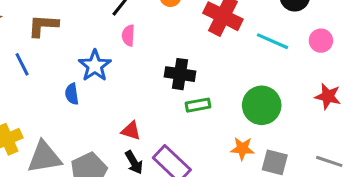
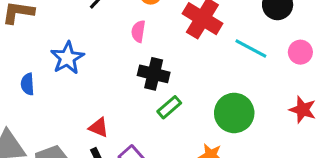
pink semicircle: (128, 35) -> (138, 31), moved
blue semicircle: (72, 94) -> (27, 84), moved
green rectangle: (198, 105) -> (169, 107), turned -35

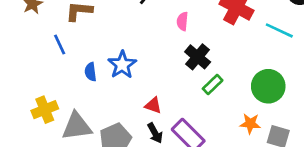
blue star: (67, 58) -> (122, 65), moved
black cross: (154, 74) -> (198, 57), turned 30

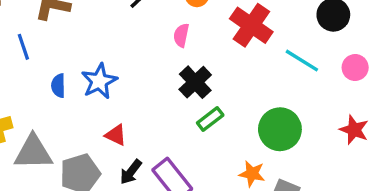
red triangle: (153, 105) -> (116, 135), moved
black arrow: (155, 133) -> (131, 172), turned 60

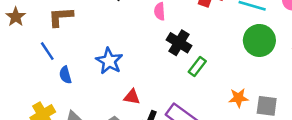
blue semicircle: (58, 86) -> (65, 75), moved
green circle: (280, 129) -> (259, 40), moved

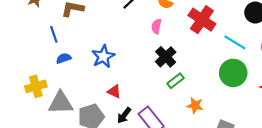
blue semicircle: (65, 75) -> (64, 58), turned 72
orange star: (238, 98) -> (195, 106), moved

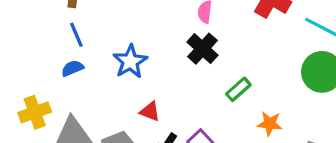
blue line: (54, 34) -> (76, 35), moved
black cross: (166, 57) -> (202, 49), moved

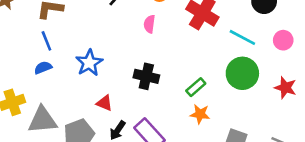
black cross: (202, 49) -> (146, 76), moved, turned -30
green rectangle: (238, 89) -> (196, 87), moved

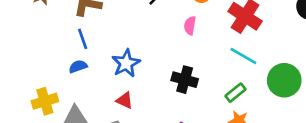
cyan line: (242, 37) -> (243, 56), moved
red triangle: (104, 103) -> (125, 100), moved

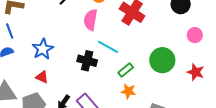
pink semicircle: (190, 25) -> (91, 20), size x1.5
cyan line: (243, 56) -> (108, 47), moved

